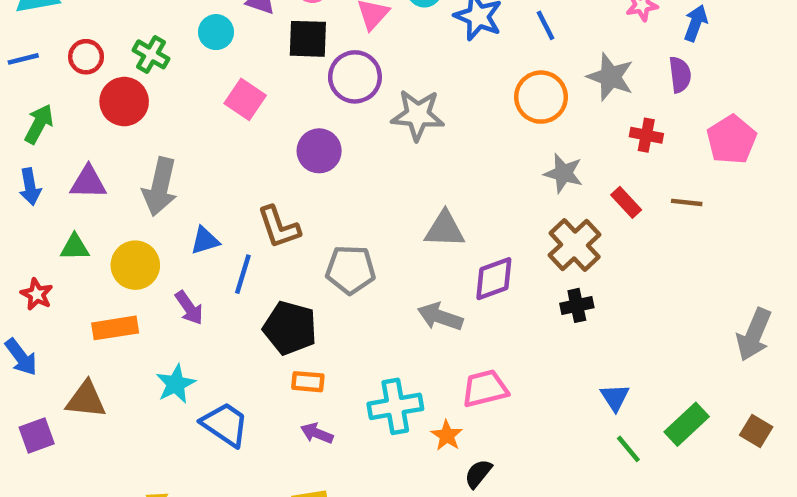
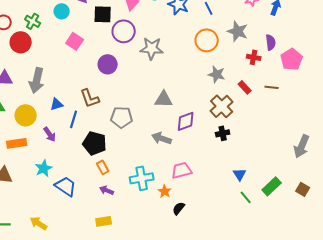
purple semicircle: (680, 75) -> (271, 42), moved
orange rectangle: (308, 382) -> (103, 167), turned 56

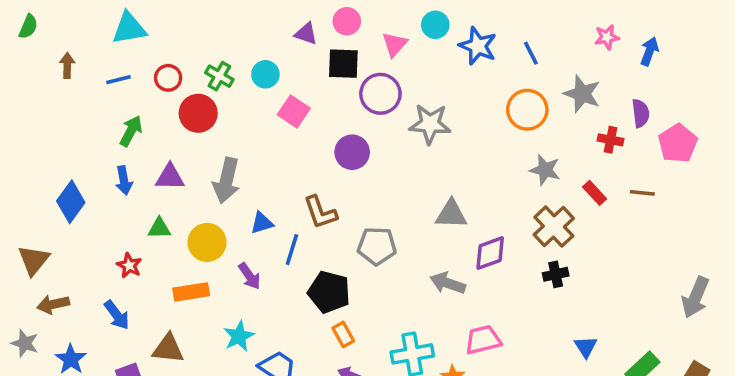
cyan circle: (62, 11) -> (265, 74), moved

